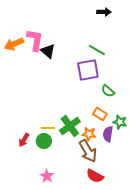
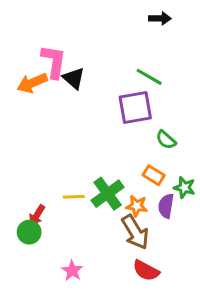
orange arrow: (14, 44) -> (32, 83), moved
green circle: (44, 141) -> (29, 232), moved

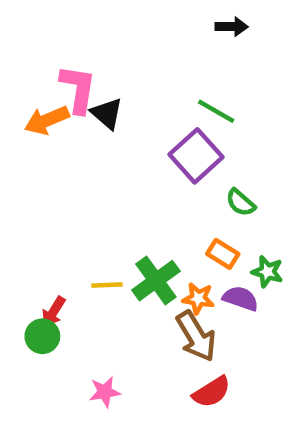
purple square: (135, 108) -> (196, 156), turned -32
purple semicircle: (166, 206) -> (241, 298), turned 100
pink star: (72, 271) -> (105, 392), turned 30
red semicircle: (146, 271) -> (212, 392), turned -60

